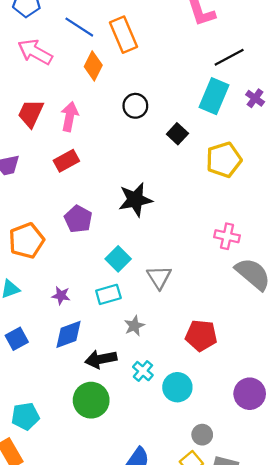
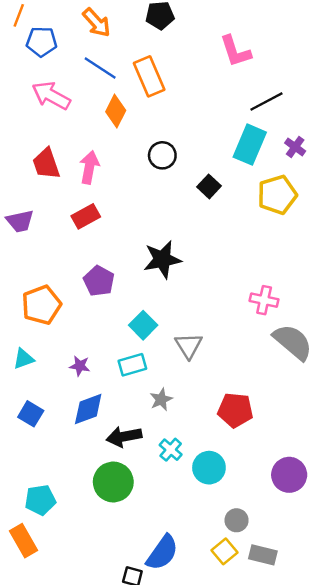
red trapezoid: (31, 113) -> (46, 164), turned -44
yellow pentagon: (224, 160) -> (277, 195), moved
blue square: (17, 339) -> (31, 414), turned -30

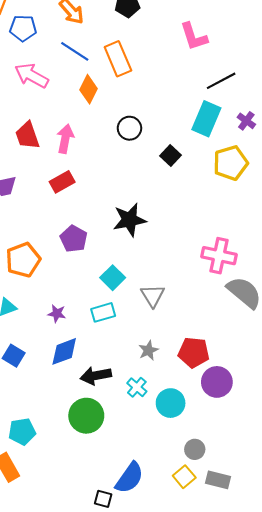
pink cross: (264, 300) -> (219, 256), size x1.4
gray star: (161, 399) -> (148, 350), moved
purple circle: (289, 475) -> (217, 382), moved

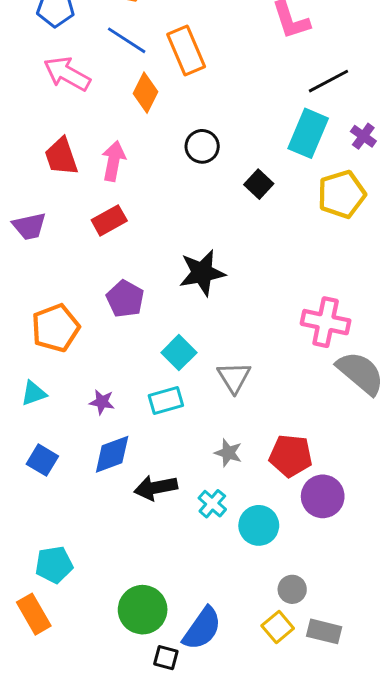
gray star: (148, 350) -> (228, 453), turned -30
green circle: (86, 416) -> (143, 610), moved

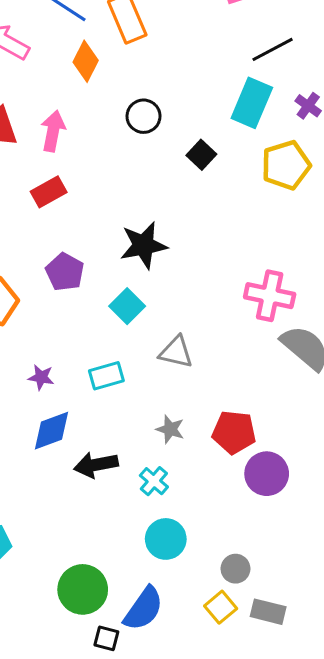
cyan square: (179, 353) -> (127, 306), moved
gray triangle: (234, 377) -> (176, 352), turned -45
cyan circle: (259, 525) -> (166, 539), moved

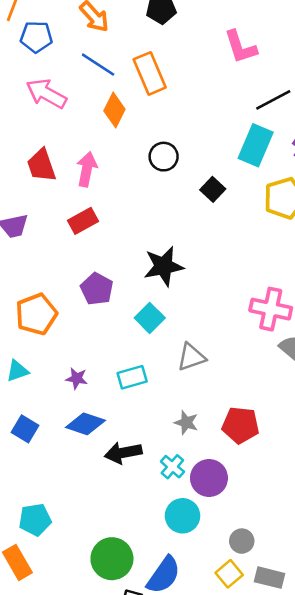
gray triangle: (176, 352) -> (191, 357), turned -32
blue diamond: (52, 431) -> (85, 424), turned 39
purple circle: (267, 474) -> (209, 478), moved

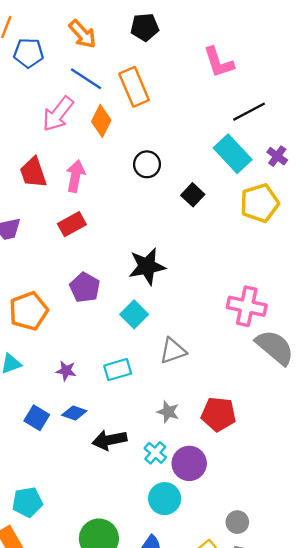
pink arrow: (46, 94) -> (58, 114), moved, turned -81
cyan rectangle: (256, 145) -> (233, 154), turned -66
blue diamond: (85, 424) -> (74, 413), size x0.7
blue square: (25, 429) -> (37, 418), moved
gray circle: (242, 541) -> (237, 522), moved

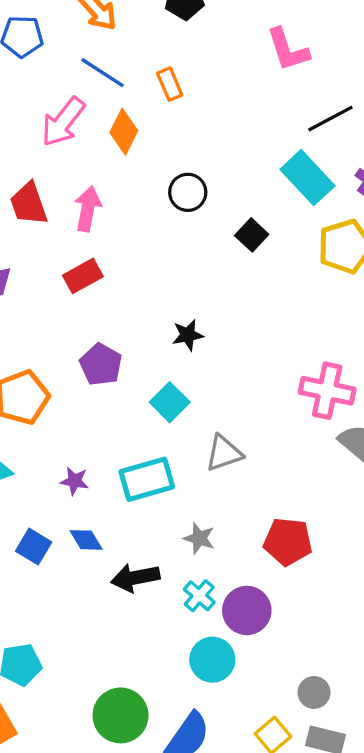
orange rectangle: (134, 87) -> (170, 84), size x0.6
black star: (147, 266) -> (188, 335), size x0.6
cyan rectangle: (118, 370) -> (147, 479), size x1.4
gray star: (168, 412) -> (199, 538), moved
blue diamond: (74, 413) -> (86, 540), turned 40

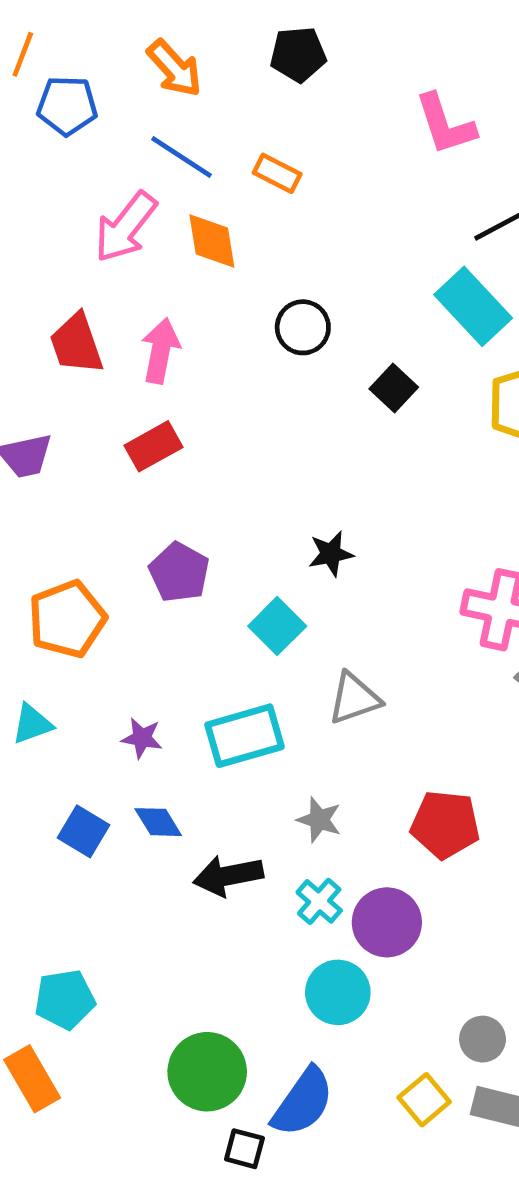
orange rectangle: (170, 84) -> (277, 173), turned -40
orange diamond: (124, 132) -> (212, 241), turned -36
black star: (188, 335) -> (331, 554), moved

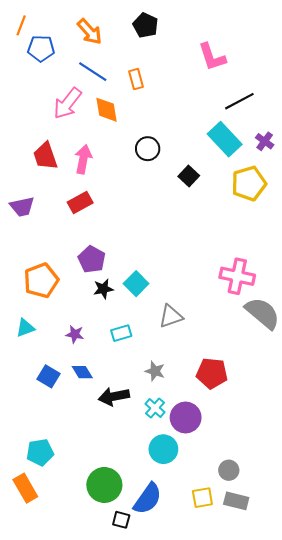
black pentagon: (298, 54) -> (145, 25), turned 30
orange rectangle: (277, 173) -> (136, 79), turned 48
black star: (331, 554) -> (103, 289), moved
cyan rectangle: (244, 736) -> (121, 333), size x0.6
yellow square: (424, 1100) -> (202, 498), turned 30

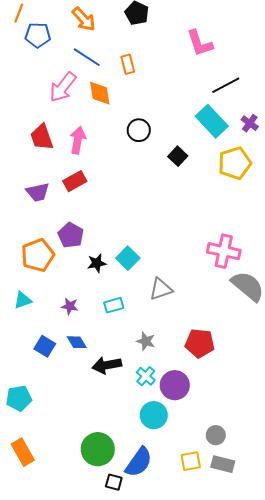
purple trapezoid: (22, 207) -> (38, 192), moved
purple pentagon: (92, 259) -> (71, 235), moved
cyan pentagon: (40, 452) -> (19, 398), moved

